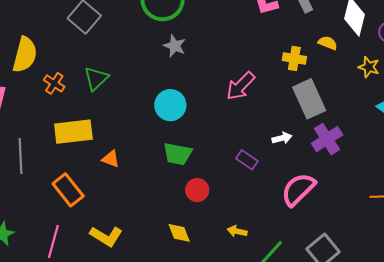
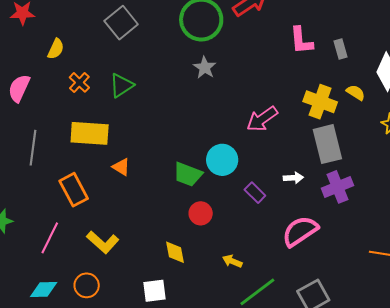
yellow semicircle: (25, 55) -> (56, 49), size x0.6
yellow cross: (294, 58) -> (320, 102), size x1.4
cyan circle: (170, 105) -> (222, 160), moved

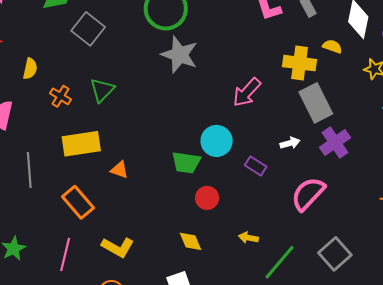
gray star: (205, 68) -> (179, 55), size x1.6

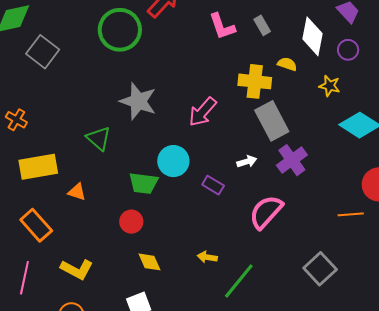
gray star: (179, 55) -> (138, 101), moved
green triangle: (102, 90) -> (99, 138), moved, turned -32
red circle: (207, 198) -> (131, 222), moved
gray square: (335, 254) -> (320, 269), moved

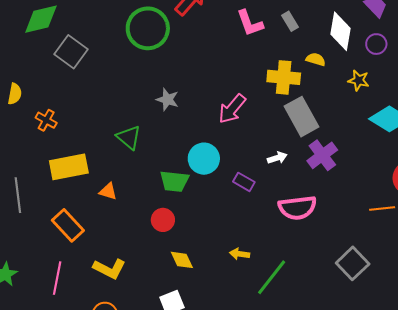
gray star: (138, 101) -> (167, 100), size x0.6
pink semicircle: (266, 212) -> (297, 208), turned -138

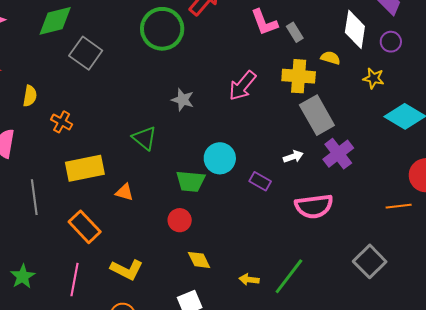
gray rectangle: (290, 21) -> (295, 32), moved
pink arrow: (232, 109) -> (242, 86), moved
yellow arrow: (240, 254) -> (249, 280), moved

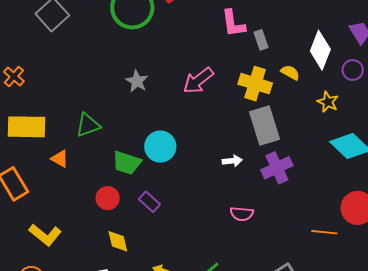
green triangle: (144, 138) -> (88, 125), moved, turned 48
purple rectangle: (260, 181) -> (149, 202), moved
pink semicircle: (314, 206) -> (242, 214), size x0.6

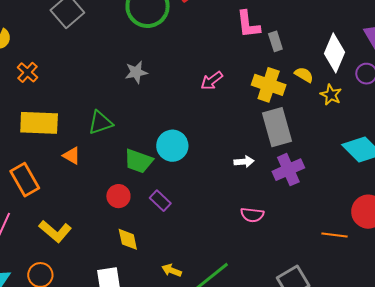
gray star: (137, 81) -> (136, 72), moved, turned 30
pink arrow: (198, 81) -> (212, 81), size x0.7
yellow star: (328, 102) -> (331, 95), moved

